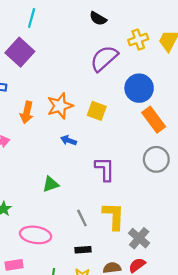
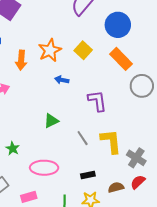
yellow square: (97, 111) -> (83, 50), turned 30
orange rectangle: (154, 120) -> (121, 59), moved
gray line: (82, 218) -> (83, 138), moved

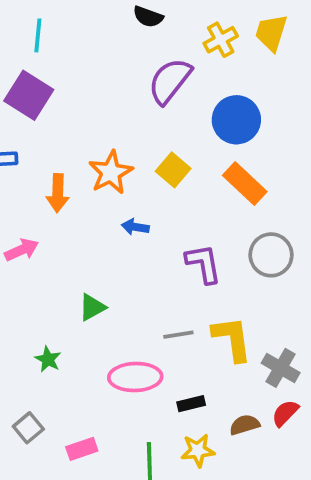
gray circle: (142, 86) -> (271, 255), moved
green triangle: (51, 121) -> (92, 307), moved
gray line: (83, 138) -> (178, 335), turned -63
pink ellipse: (44, 168) -> (135, 377), moved

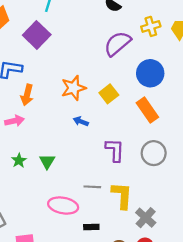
orange arrow: (58, 193) -> (27, 95), moved
green triangle: (92, 307) -> (47, 161), turned -42
green star: (48, 359) -> (19, 160), moved

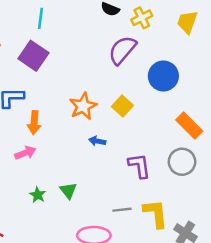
yellow cross: (151, 26) -> (142, 18), moved
orange rectangle: (147, 110) -> (189, 126), moved

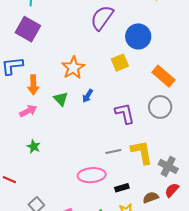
yellow square: (122, 106) -> (120, 63), moved, turned 30
blue arrow: (97, 141) -> (88, 96), turned -64
green triangle: (68, 191) -> (61, 99), moved
green star: (38, 195) -> (34, 147), moved

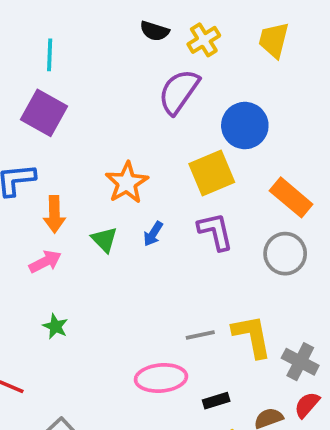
yellow square: (120, 63) -> (212, 173), size x1.4
purple L-shape: (125, 113) -> (215, 231), moved

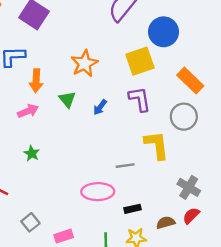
blue arrow: (153, 234) -> (100, 107), moved
yellow L-shape: (252, 336) -> (157, 145), moved

